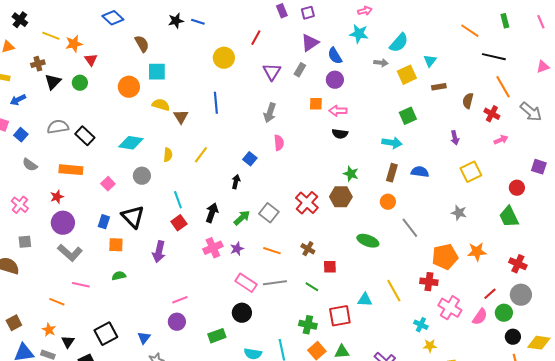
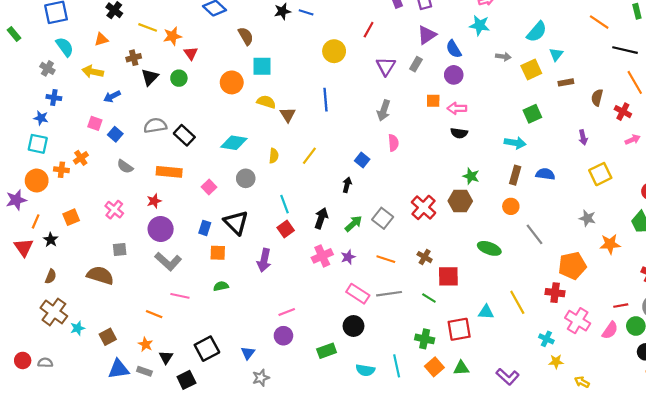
cyan semicircle: (399, 43) -> (537, 32), moved
orange star: (477, 252) -> (610, 244), moved
red square: (330, 267) -> (448, 276), size x1.5
red line: (490, 294) -> (621, 306), turned 32

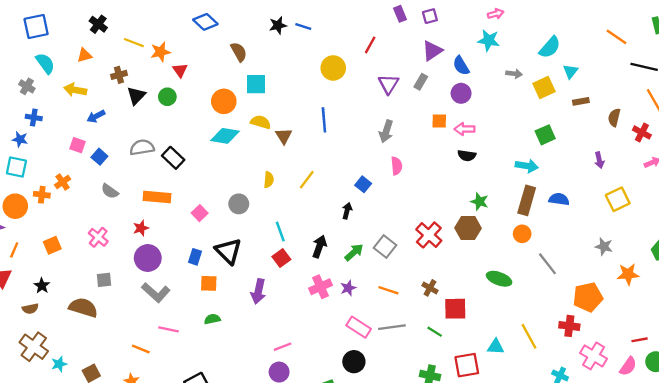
cyan diamond: (234, 143) -> (225, 136), moved
brown rectangle: (515, 175) -> (527, 200), size x1.4
black star: (51, 240) -> (42, 286), moved
brown semicircle: (51, 276) -> (30, 309), turned 56

